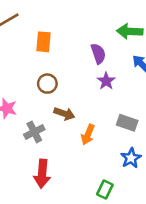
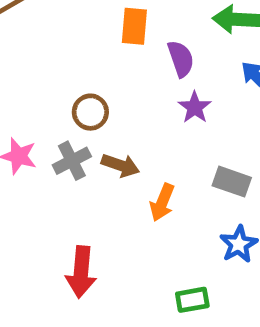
orange rectangle: (43, 42) -> (134, 26), moved
gray cross: (34, 132) -> (72, 161), moved
green rectangle: (105, 189) -> (192, 300), turned 54

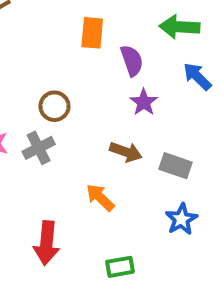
brown arrow: (120, 165) -> (126, 152), moved
orange arrow: (162, 202) -> (100, 197), moved, turned 112
green rectangle: (192, 300) -> (120, 267), moved

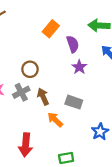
orange rectangle: (92, 33) -> (51, 29), turned 35
brown arrow: (126, 152) -> (43, 97), moved, turned -133
gray rectangle: (175, 166) -> (74, 102), moved

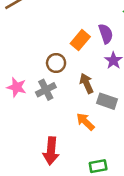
orange rectangle: (51, 29) -> (80, 40), moved
brown arrow: (43, 97) -> (87, 83), moved

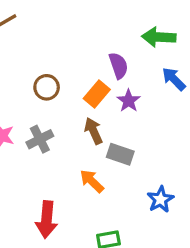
orange rectangle: (80, 40) -> (97, 94), moved
brown circle: (56, 63) -> (47, 87), moved

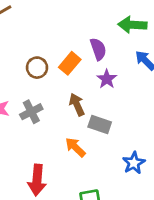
orange rectangle: (97, 94) -> (70, 63), moved

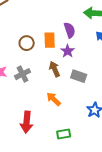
orange rectangle: (70, 63) -> (50, 40), turned -42
purple star: (107, 79) -> (68, 51), moved
gray rectangle: (100, 124) -> (79, 76), moved

